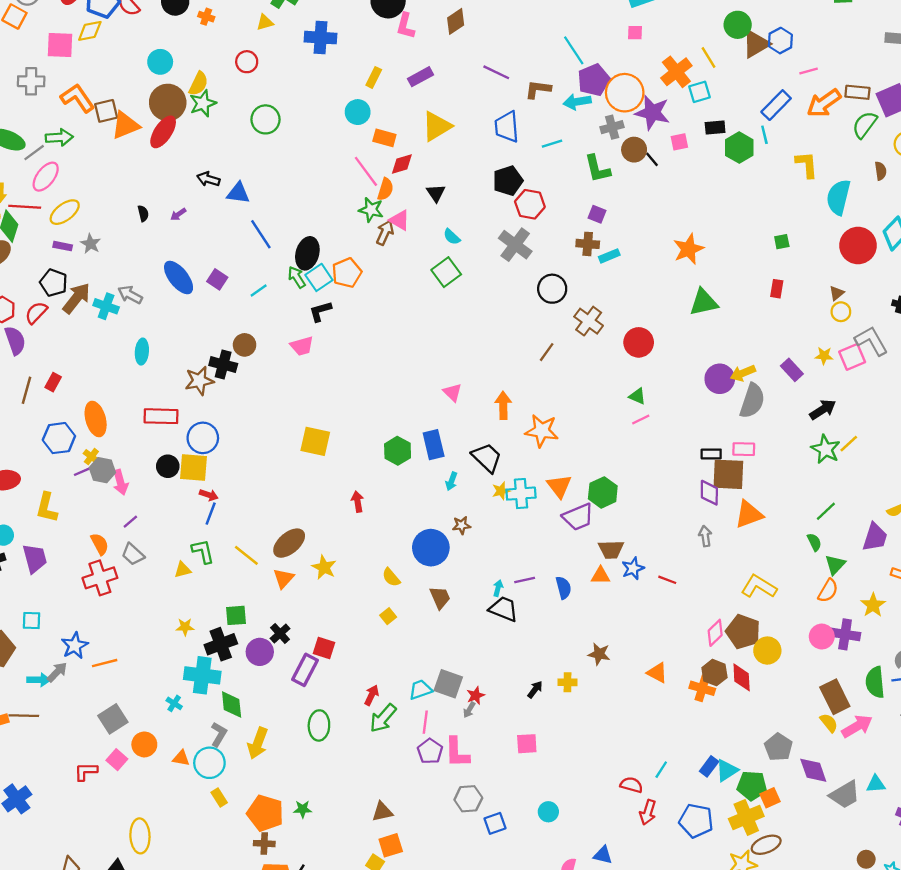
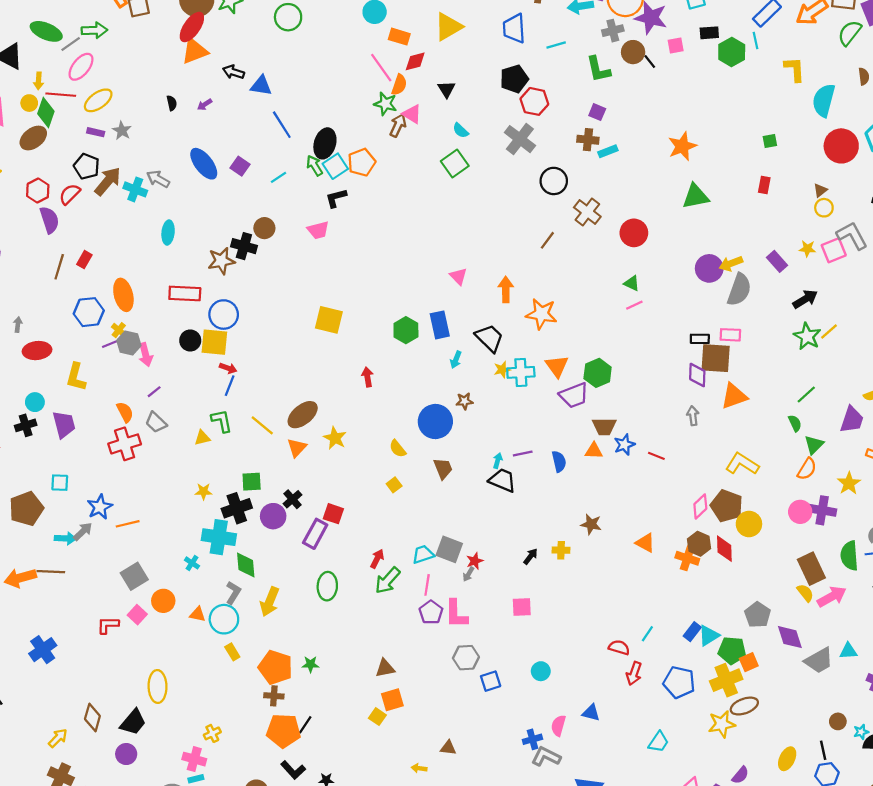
orange triangle: (125, 125) -> (195, 51), moved

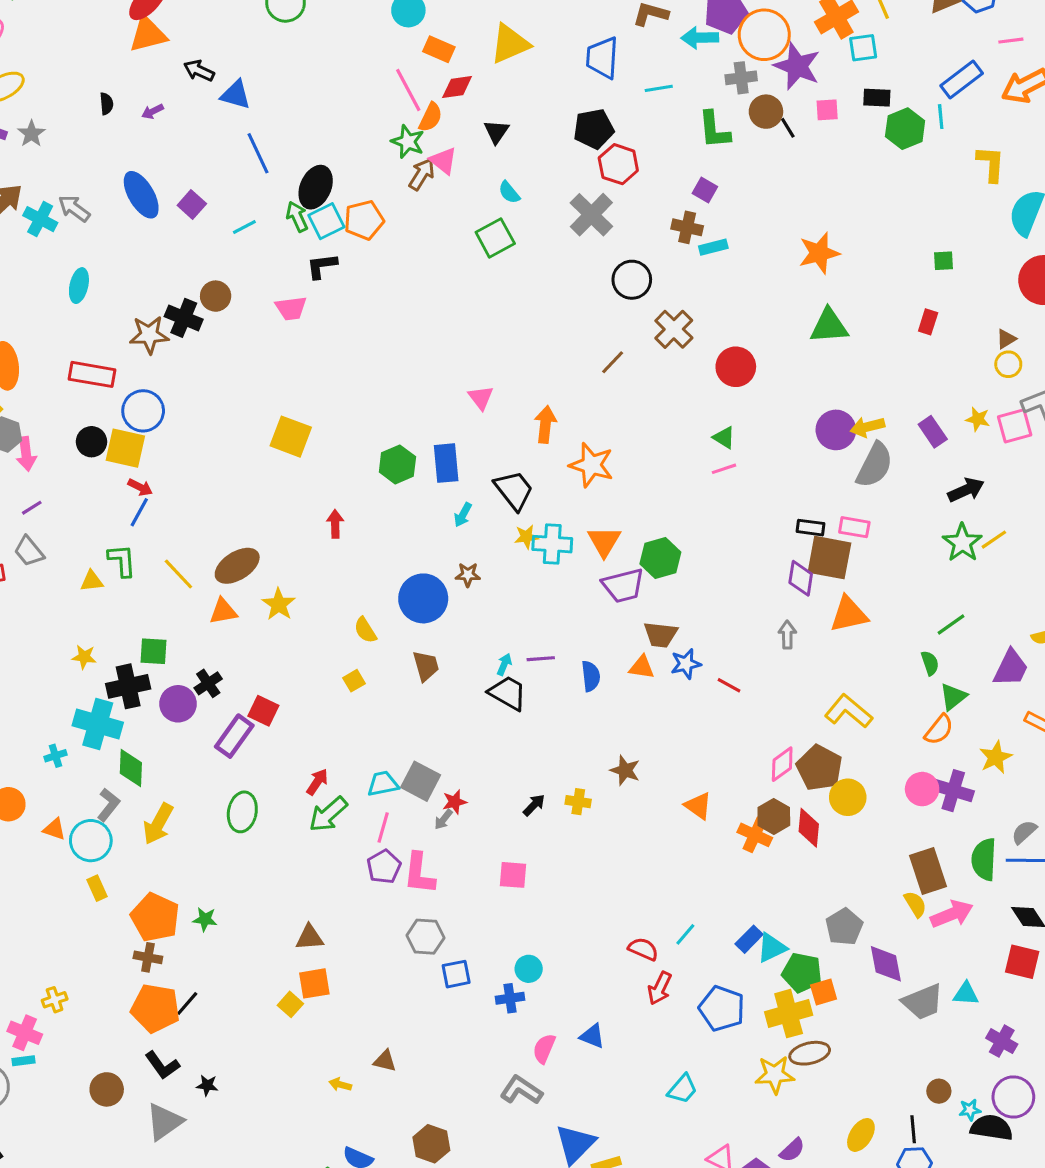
orange triangle: (297, 448) -> (223, 611), turned 30
cyan cross: (192, 563) -> (55, 756), turned 32
blue cross: (532, 739) -> (510, 998), moved

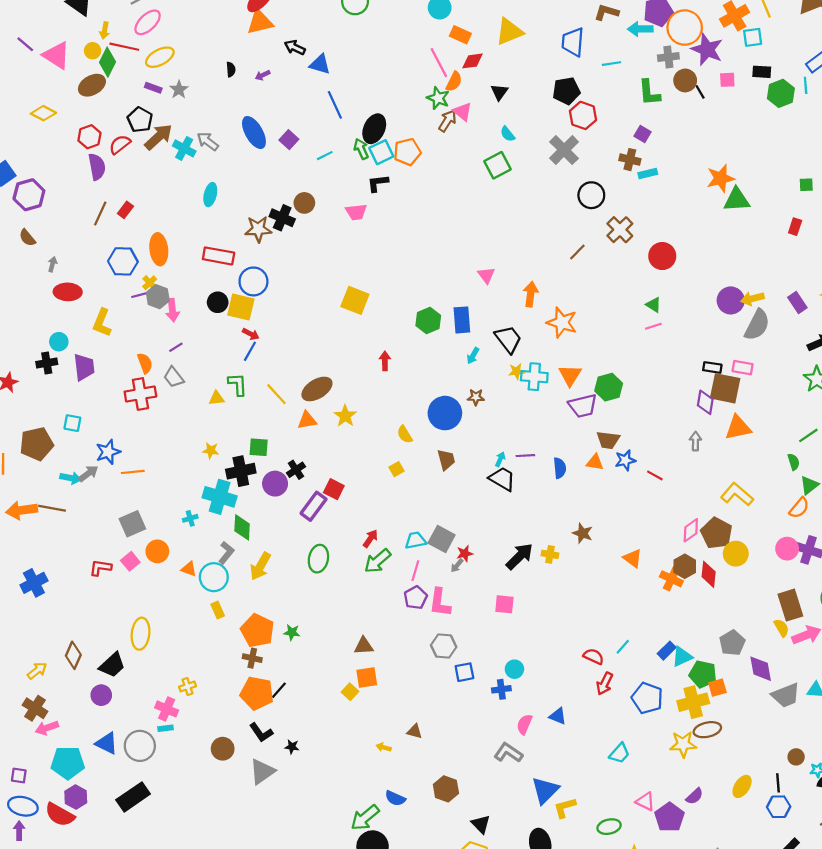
green triangle: (829, 326) -> (737, 200), moved
black arrow: (534, 805) -> (520, 556), size x1.8

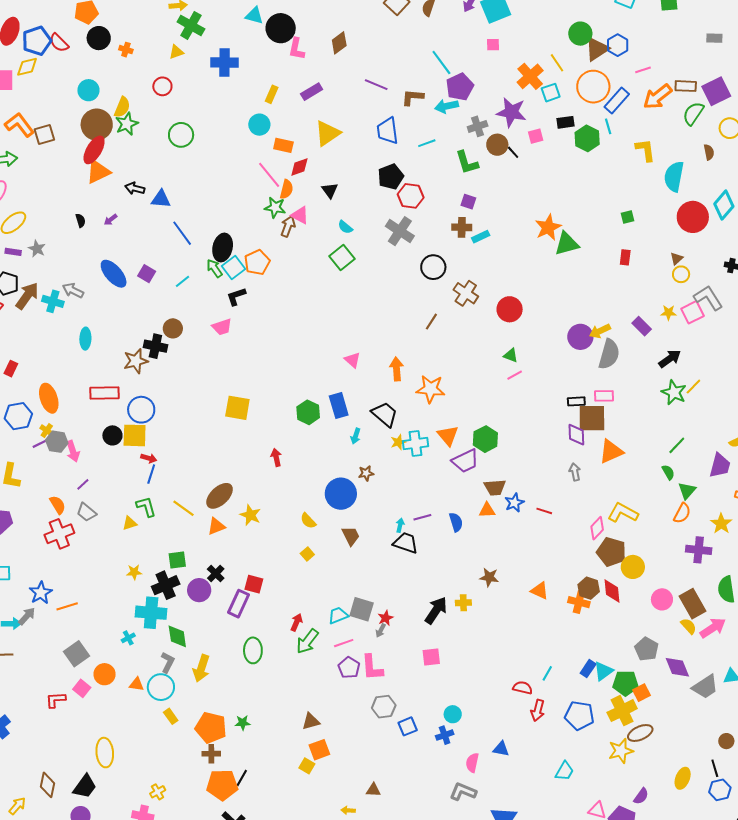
orange circle: (685, 28) -> (593, 87), moved
pink diamond: (691, 530) -> (597, 528), moved
pink circle: (787, 549) -> (662, 599), moved
pink line: (415, 571) -> (344, 643), turned 66

